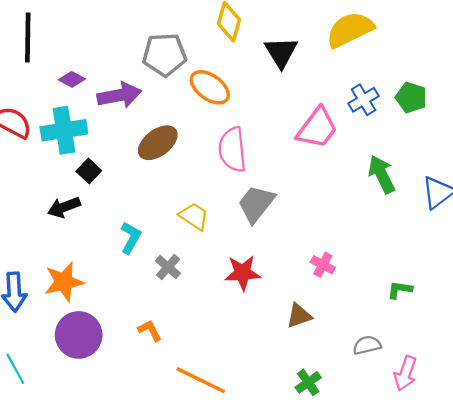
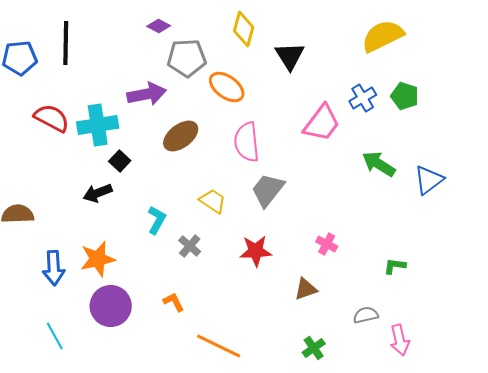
yellow semicircle: (350, 30) -> (383, 36), moved
purple diamond: (72, 79) -> (159, 26), moved
green arrow: (382, 174) -> (379, 164), turned -32
pink arrow: (405, 373) -> (400, 340), turned -32

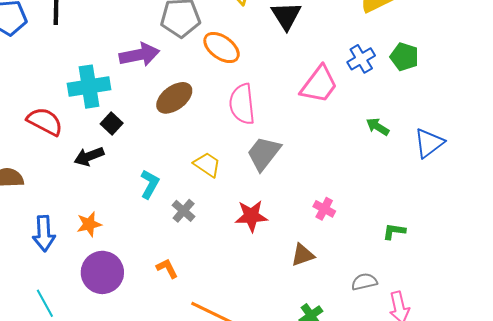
red semicircle: (52, 118) -> (45, 121), moved
green arrow: (379, 164) -> (378, 127), size x0.7
orange star: (98, 259) -> (89, 224), size x0.7

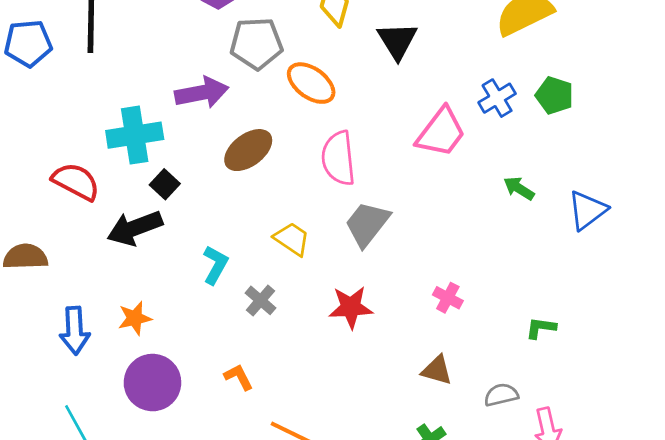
black arrow: (89, 156) -> (135, 228), size x1.4
brown triangle: (303, 255) -> (437, 370), moved, turned 35

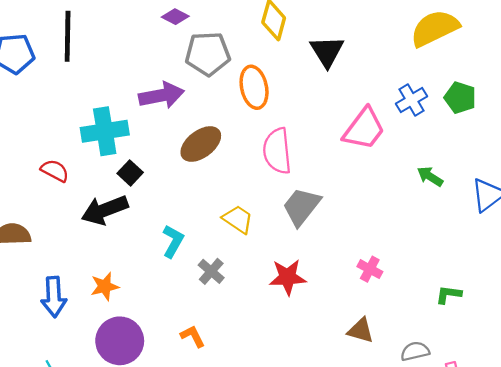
orange ellipse: (311, 83) -> (254, 87), turned 42
red semicircle: (76, 182) -> (55, 171), size x0.7

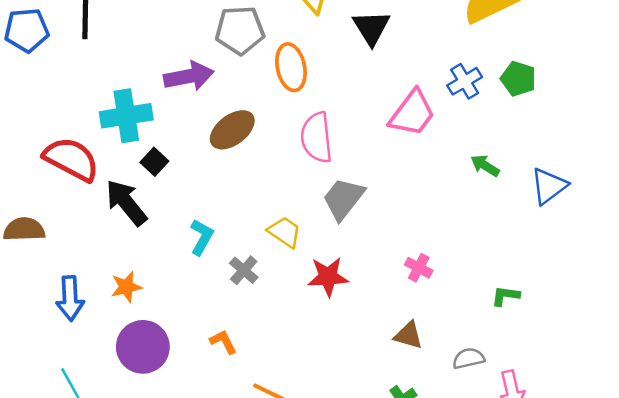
red semicircle: (55, 171) -> (71, 159), size x1.8
black arrow: (105, 210) -> (126, 203), turned 72
yellow trapezoid: (238, 219) -> (285, 232), moved

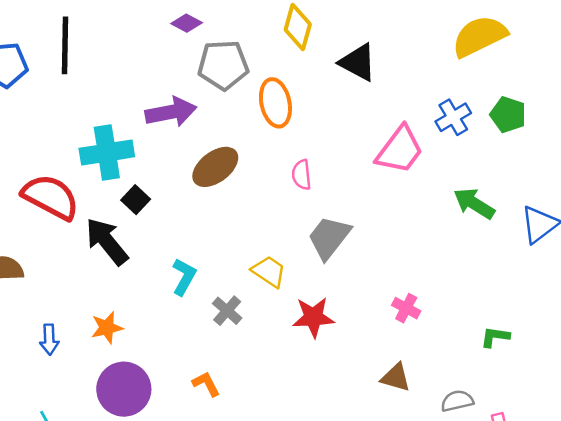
black triangle: (371, 28) -> (358, 62), turned -30
pink semicircle: (317, 137) -> (302, 175), size x0.6
green arrow: (485, 166) -> (474, 204), size x1.4
blue arrow: (70, 298) -> (49, 339), size x0.7

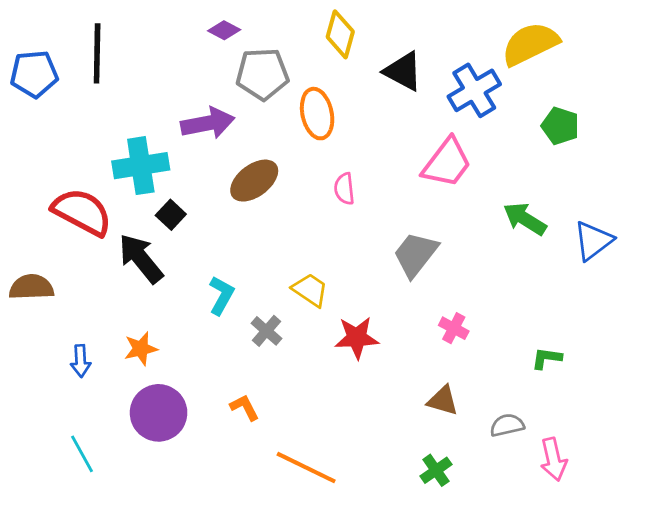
blue cross: (453, 117) -> (474, 90), moved, size x1.4
gray trapezoid: (329, 237) -> (415, 254), moved

